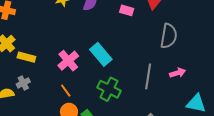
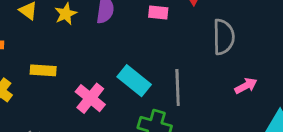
yellow rectangle: (26, 57) -> (43, 70), moved
gray line: (148, 76) -> (178, 87), moved

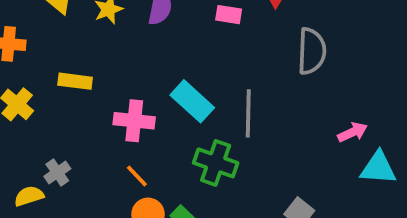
pink arrow: (246, 86) -> (353, 132), moved
pink cross: (90, 98) -> (134, 121), turned -36

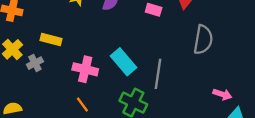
pink arrow: (353, 132) -> (222, 94), turned 36
gray cross: (57, 173) -> (35, 63), moved

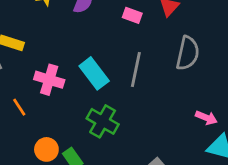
gray line: (158, 74) -> (136, 70), moved
orange line: (82, 104) -> (19, 107), moved

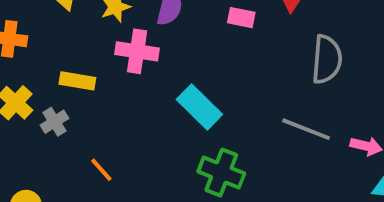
gray line: (136, 70) -> (306, 129), moved, turned -72
pink cross: (49, 80) -> (137, 51), moved

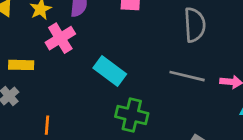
pink cross: (137, 51) -> (60, 38), turned -32
orange line: (101, 170) -> (47, 125), turned 54

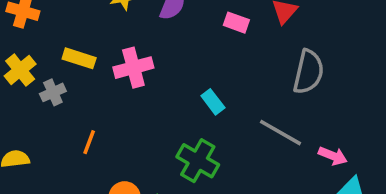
pink cross: (60, 38) -> (133, 68), moved
cyan rectangle: (110, 71) -> (213, 102), moved, size x0.6

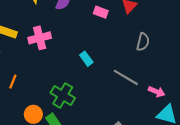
gray semicircle: (308, 72) -> (143, 42), size x0.7
green cross: (198, 161) -> (63, 95), moved

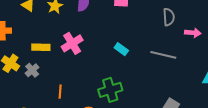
pink arrow: (157, 92) -> (193, 33), moved
green cross: (63, 95) -> (110, 90), turned -30

